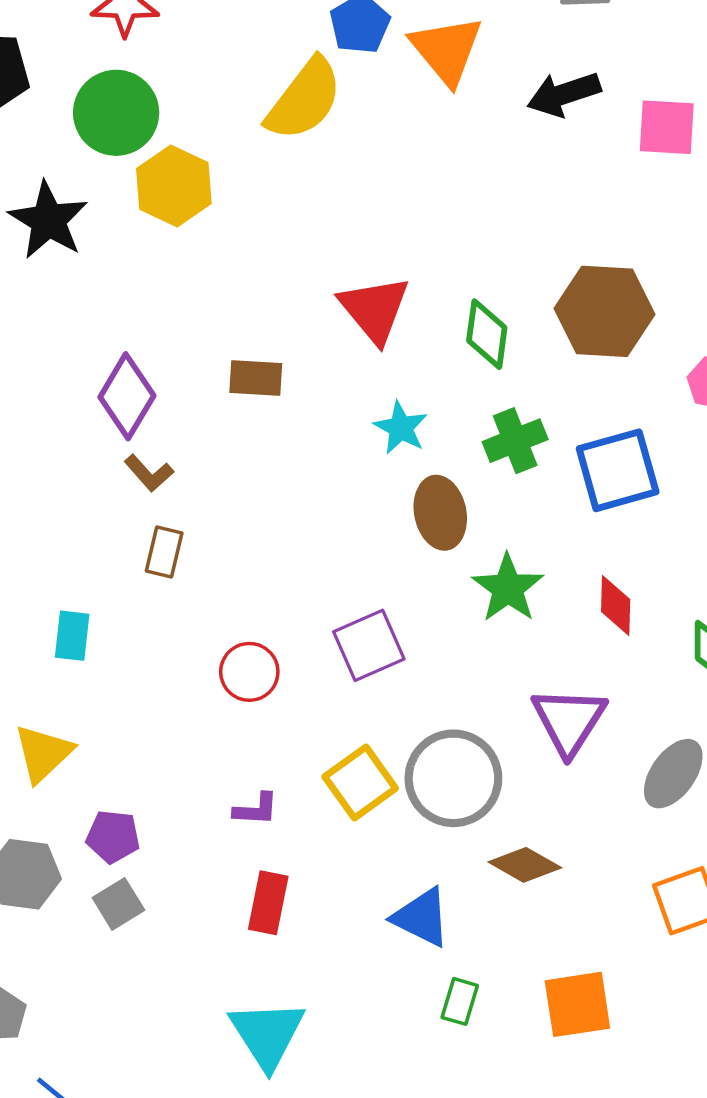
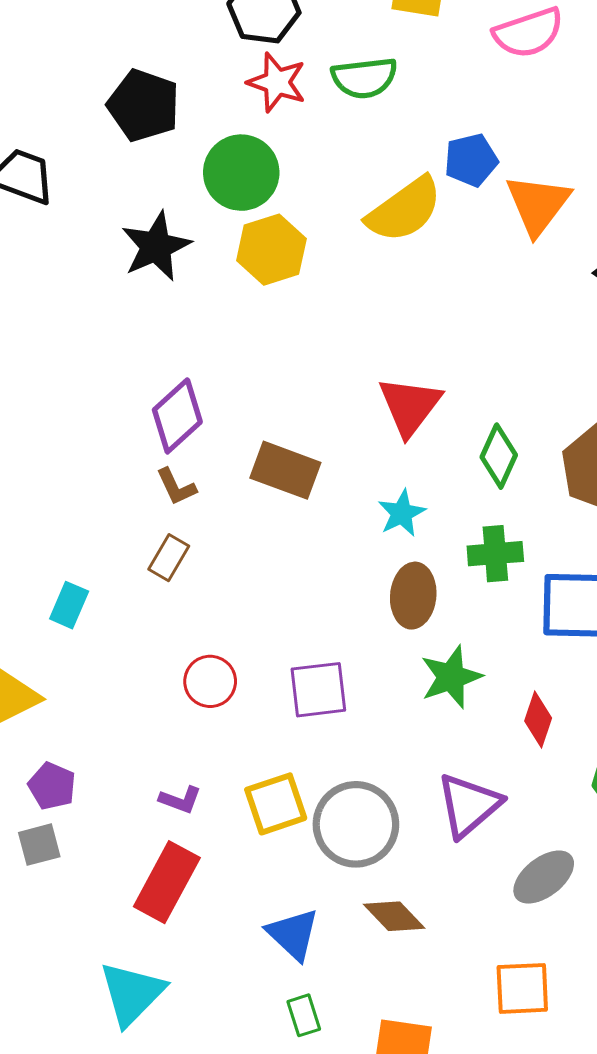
brown rectangle: (256, 378) -> (285, 470), moved, size x1.4
red rectangle: (268, 903) -> (167, 882), size x1.4
green rectangle: (460, 1001) -> (304, 1015), turned -51

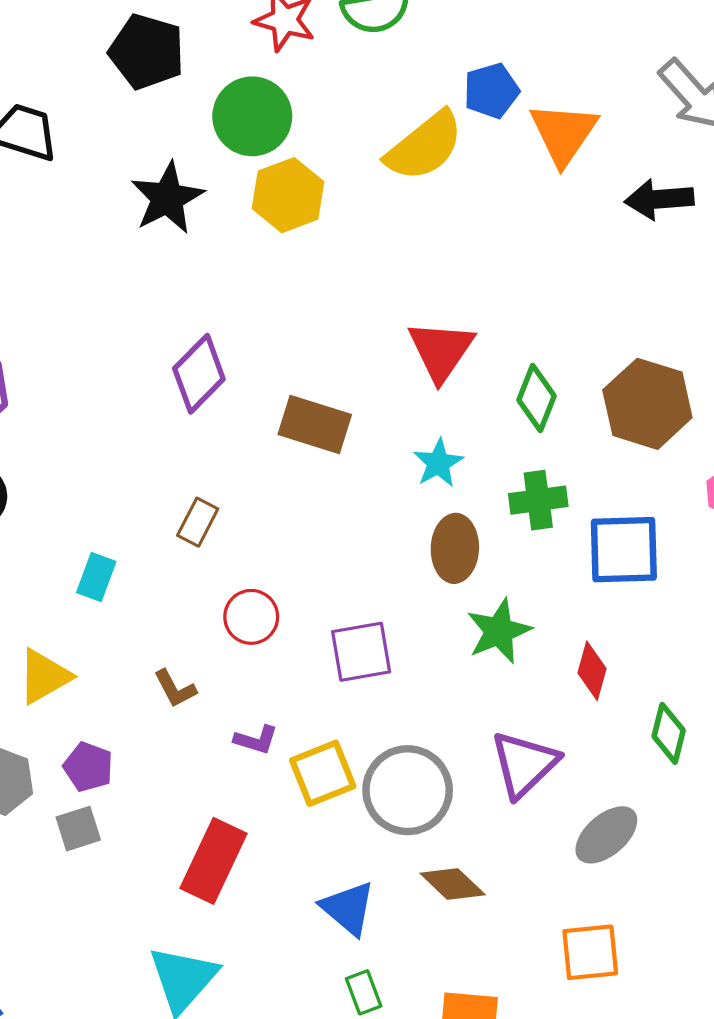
brown L-shape: (176, 487) -> (175, 689), moved
red circle: (210, 681) -> (251, 617), moved
purple L-shape: (180, 800) -> (256, 740), moved

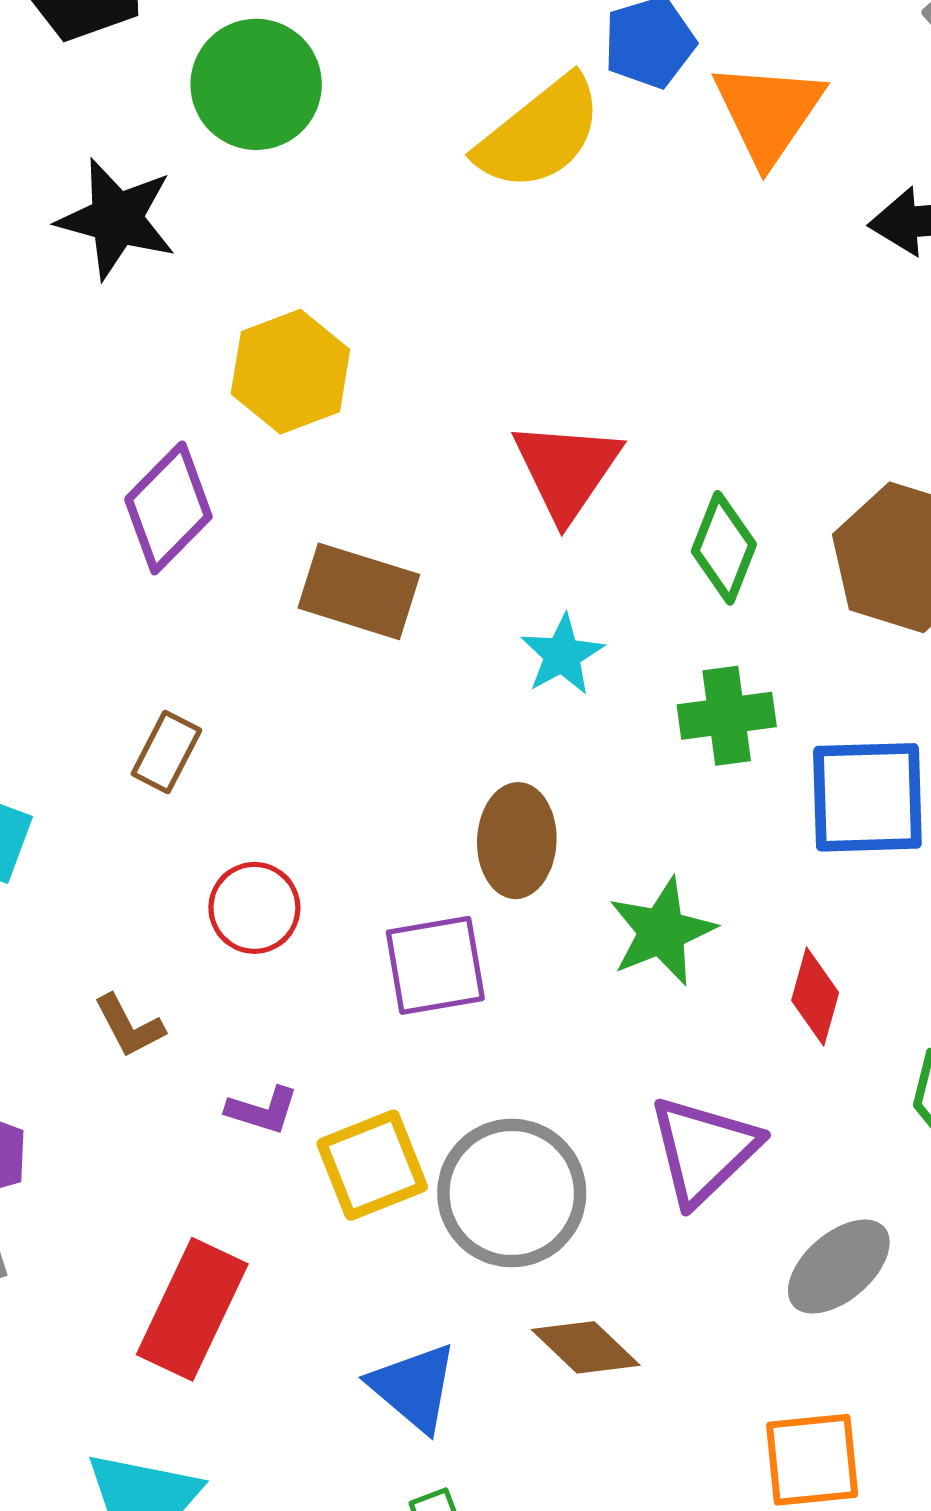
yellow hexagon: (288, 195) -> (290, 372), moved
black star: (167, 198) -> (117, 219), turned -30
brown ellipse: (455, 548) -> (517, 841), moved

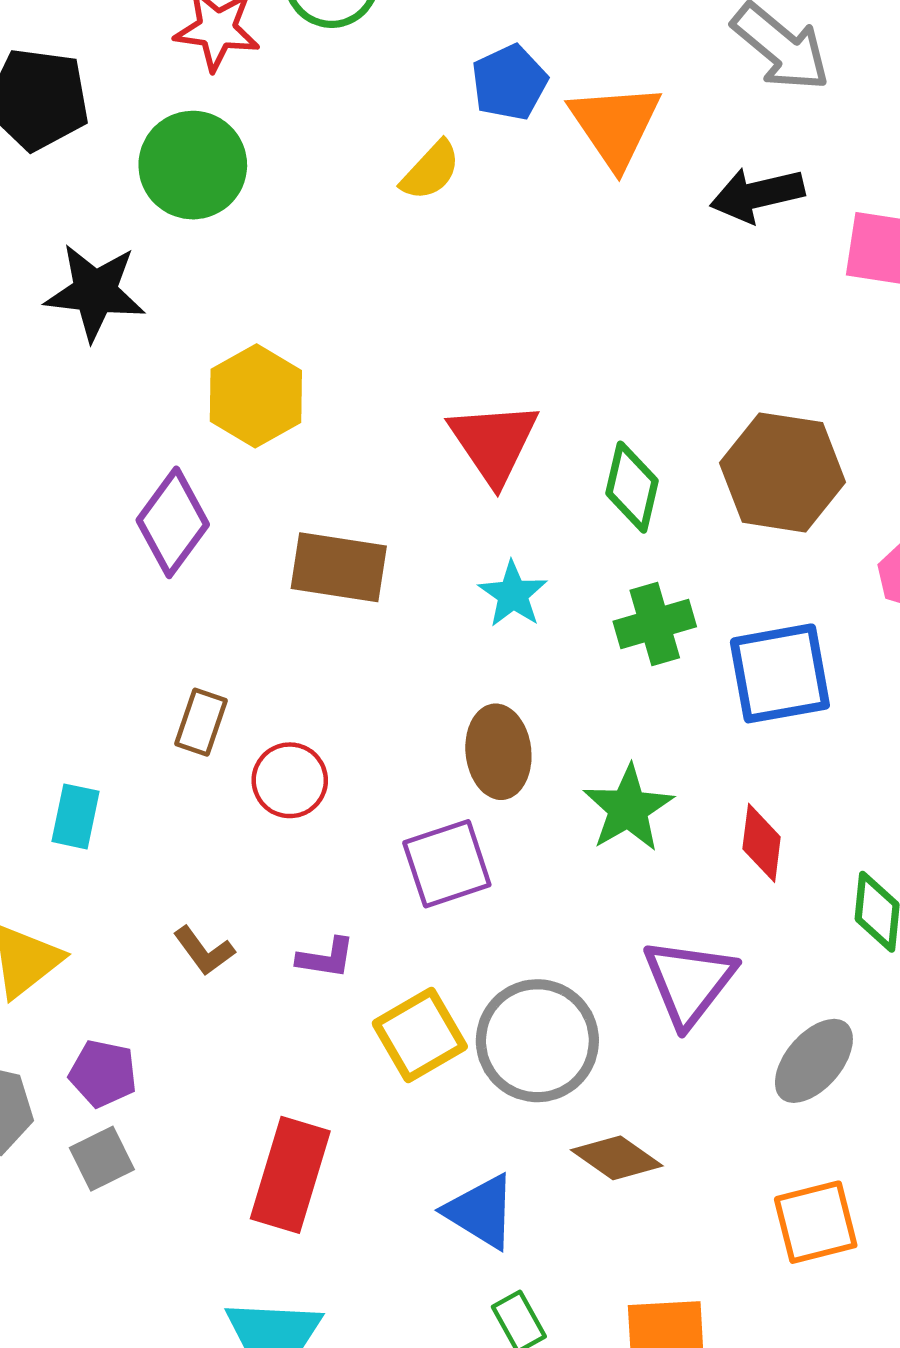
yellow semicircle: (540, 134) -> (431, 171), size x0.6
red circle: (254, 908) -> (290, 780), moved
purple L-shape: (262, 1110) -> (326, 958), moved

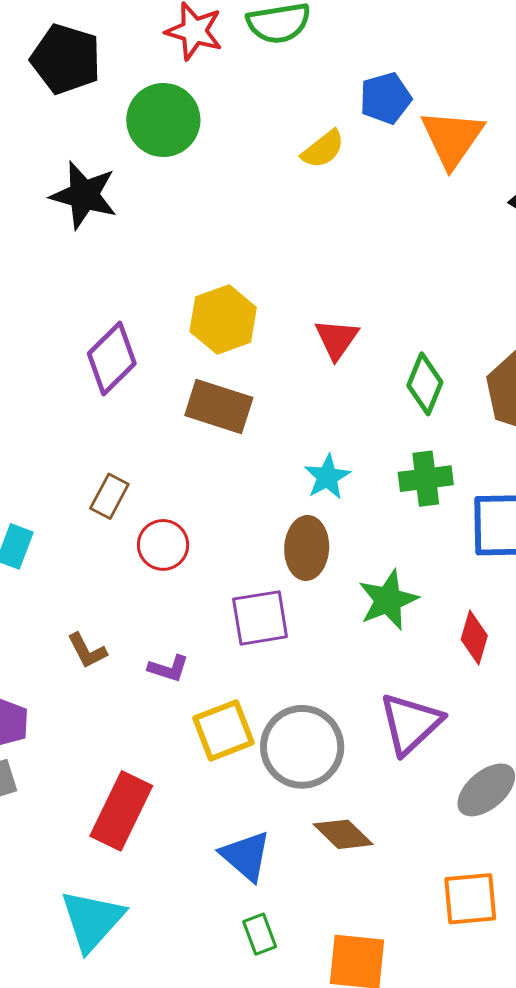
yellow hexagon: (256, 396) -> (223, 319), moved
red triangle: (494, 442) -> (337, 339), size x0.7
cyan star: (513, 594) -> (327, 477), moved

